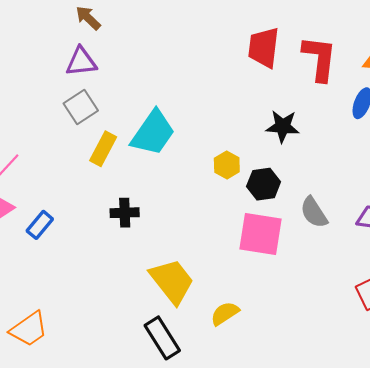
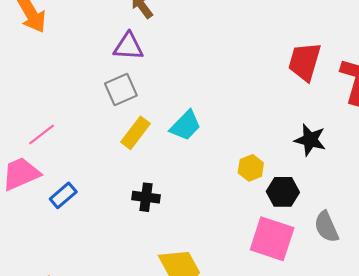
cyan trapezoid: (153, 133) -> (186, 126), size x0.7

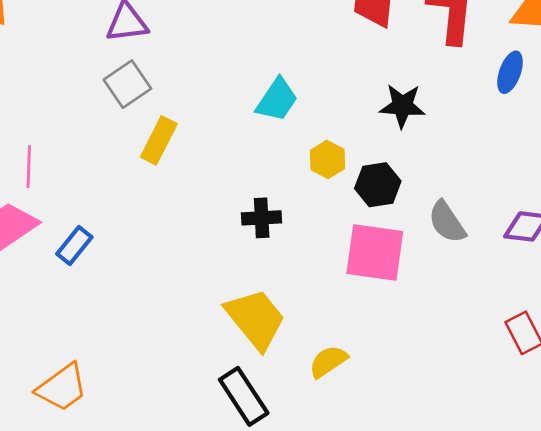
cyan trapezoid: (186, 126) -> (277, 100), moved
pink line: (41, 134) -> (29, 167), turned -40
black cross: (146, 197) -> (262, 218), moved

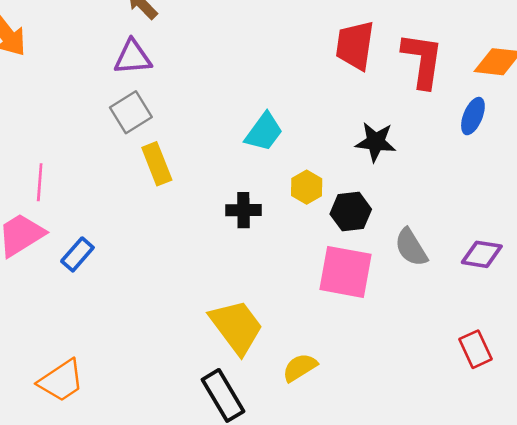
yellow rectangle: (159, 140) -> (157, 164), turned -51
black cross: (262, 218) -> (243, 210), moved

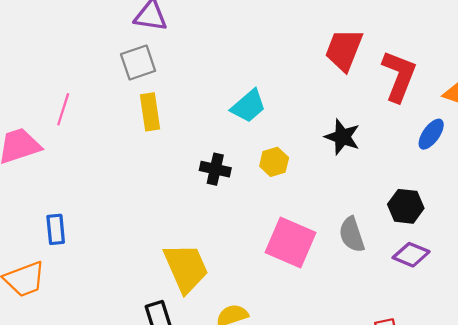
pink line: (40, 182) -> (63, 109), moved
black hexagon: (351, 212) -> (406, 206), moved
blue rectangle: (77, 254) -> (56, 229), moved, turned -60

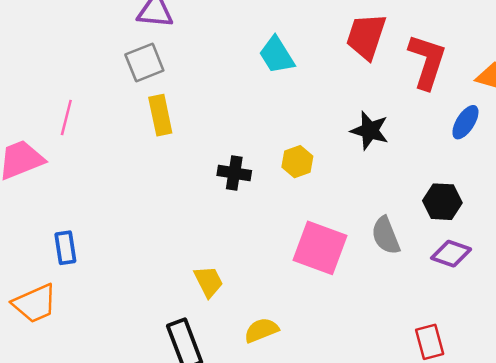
cyan trapezoid: (248, 106) -> (277, 55), moved, turned 102
yellow trapezoid: (186, 268) -> (209, 282), size x0.6

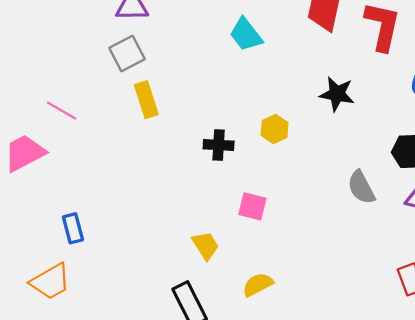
pink line: (66, 118) -> (62, 111), turned -68
pink square: (320, 248) -> (252, 206), moved, size x0.6

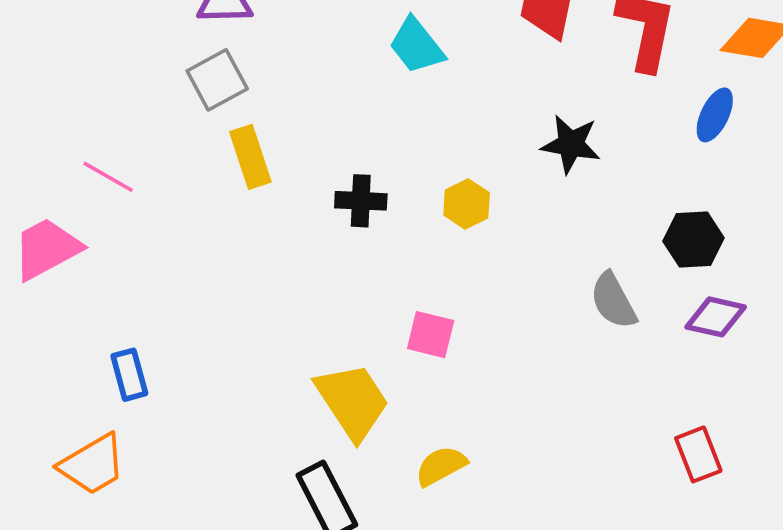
black cross: (219, 145) -> (361, 201), moved
yellow trapezoid: (205, 245) -> (352, 401), size x1.6

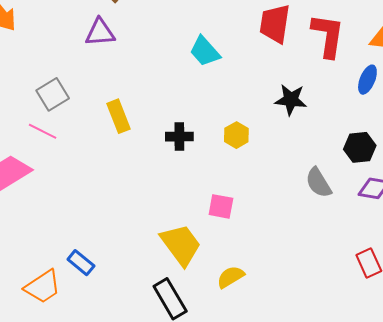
gray square: (217, 80) -> (53, 94), moved
blue rectangle: (129, 375) -> (81, 263), moved, turned -32

